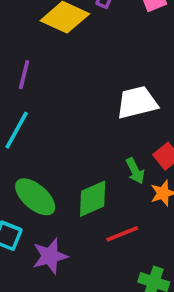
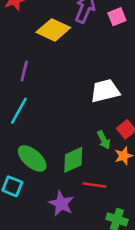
red line: (122, 234) -> (94, 185), turned 30
purple star: (50, 256) -> (61, 204), moved, turned -30

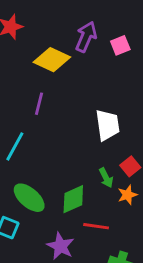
purple line: (24, 71) -> (39, 104), moved
white trapezoid: (105, 91) -> (107, 125), turned 96

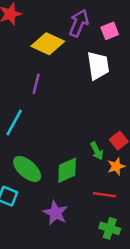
white trapezoid: (107, 125) -> (98, 66), moved
red line: (96, 226) -> (105, 195), moved

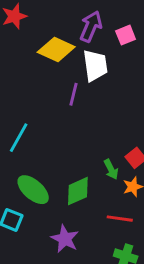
white trapezoid: (98, 66) -> (95, 65), moved
purple line: (36, 84) -> (74, 94), moved

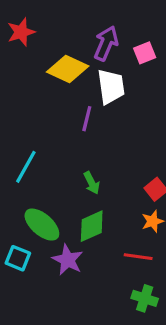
green arrow: (111, 169) -> (92, 183), moved
purple star: (65, 239) -> (68, 260), moved

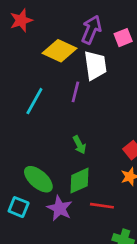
cyan line: (26, 167) -> (34, 101), moved
red line: (138, 257) -> (102, 206), moved

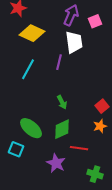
yellow diamond: (60, 51) -> (32, 33), moved
purple star: (60, 208) -> (56, 163), moved

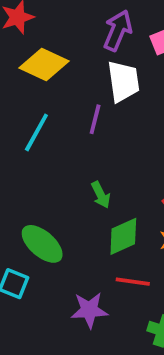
green diamond: (62, 129) -> (123, 236), moved
purple star: (56, 163) -> (89, 310), turned -30

